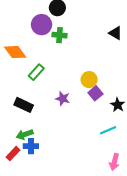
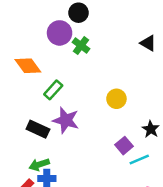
green cross: (60, 35) -> (81, 46), turned 32
purple square: (95, 93) -> (124, 146), moved
purple star: (63, 99) -> (66, 120), moved, size x1.5

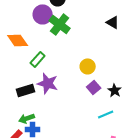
green cross: (81, 46) -> (60, 24), size x1.5
black rectangle: (38, 129) -> (26, 90), turned -42
purple square: (124, 146) -> (94, 87), moved

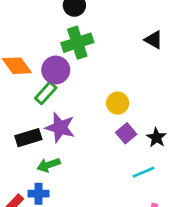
purple circle: (43, 14) -> (56, 70), moved
green cross: (60, 24) -> (77, 43), turned 35
green arrow: (27, 118) -> (49, 165), moved

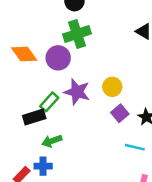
green rectangle: (46, 93) -> (49, 102), moved
purple star: (60, 128) -> (77, 92), moved
cyan line: (143, 172) -> (135, 147), turned 36

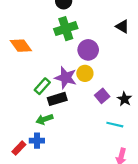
purple circle: (58, 58) -> (88, 50), moved
yellow circle: (112, 87) -> (85, 73), moved
black rectangle: (34, 117) -> (57, 99), moved

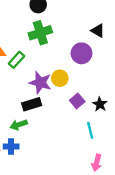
purple circle: (88, 50) -> (81, 53), moved
green rectangle: (42, 86) -> (17, 60), moved
cyan line: (115, 125) -> (90, 130), turned 63

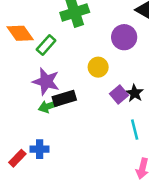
purple star: (40, 83) -> (46, 81), moved
black star: (100, 104) -> (135, 93), moved
green arrow: (19, 125) -> (49, 106), moved

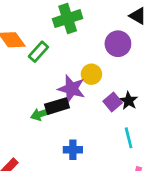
purple star: (46, 81) -> (72, 89), moved
blue cross: (40, 149) -> (73, 150), moved

